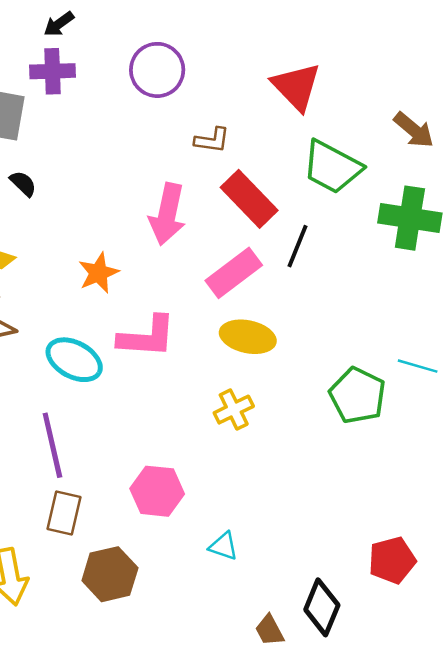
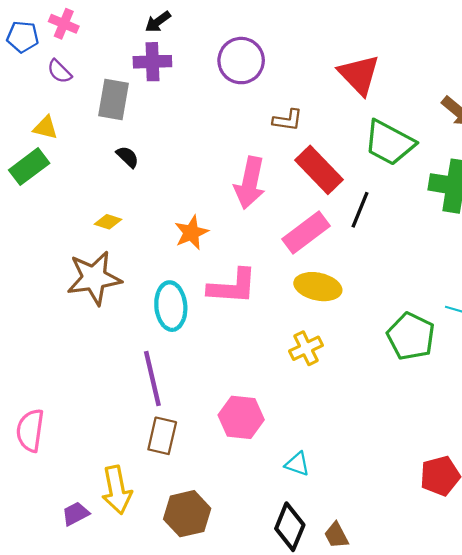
cyan ellipse: (74, 360) -> (171, 306), turned 57
brown hexagon: (110, 574) -> (187, 514), moved
black diamond: (322, 607) -> (290, 527), moved

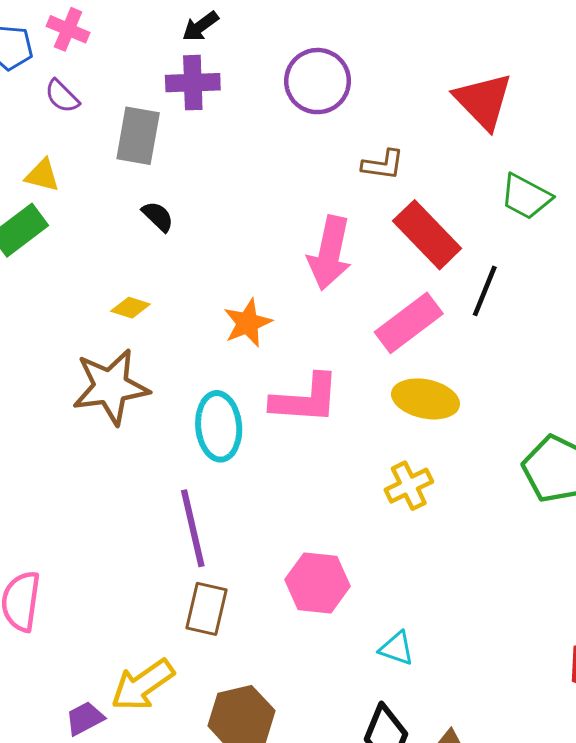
green trapezoid: (389, 143) -> (526, 197), size x0.7
yellow arrow: (117, 490) -> (143, 685), turned 66

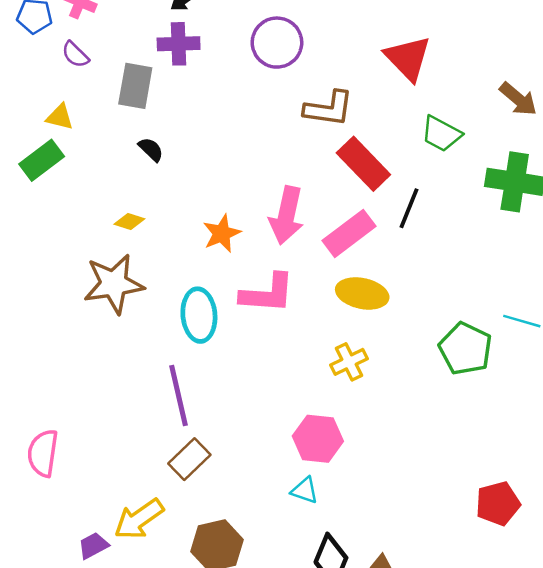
brown L-shape: (383, 165) -> (329, 109), size x1.5
pink arrow: (330, 253) -> (287, 215), moved
pink hexagon: (318, 583) -> (318, 439), moved
brown rectangle: (206, 609) -> (189, 459), turned 33
cyan triangle: (397, 648) -> (305, 490), moved

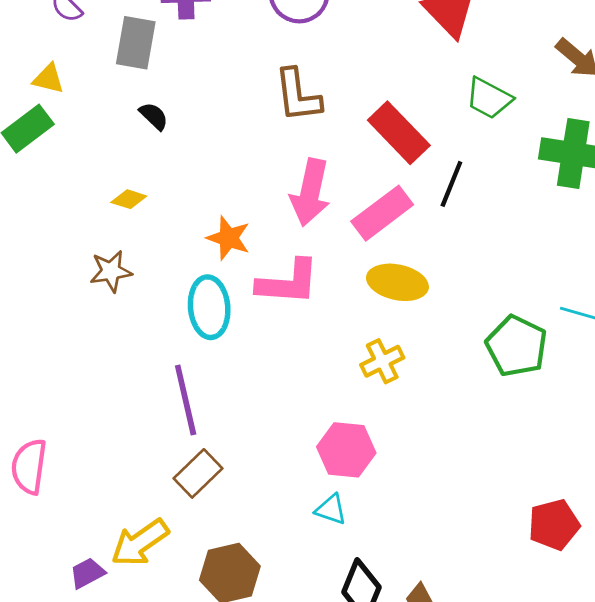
brown L-shape: (329, 109) -> (298, 95), moved, turned 75
orange star: (222, 233) -> (229, 238), moved, turned -30
brown star: (114, 284) -> (111, 271), size x0.6

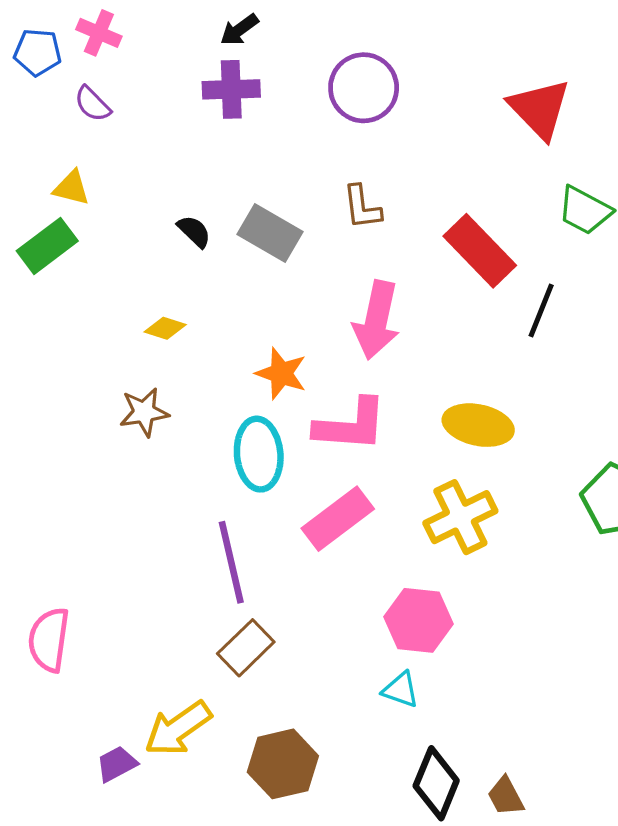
gray rectangle: (136, 43) -> (270, 233), moved, turned -70
brown L-shape: (298, 95) -> (362, 207), size x0.7
pink rectangle: (382, 213) -> (338, 519), moved
yellow cross: (382, 361) -> (460, 517), size x1.4

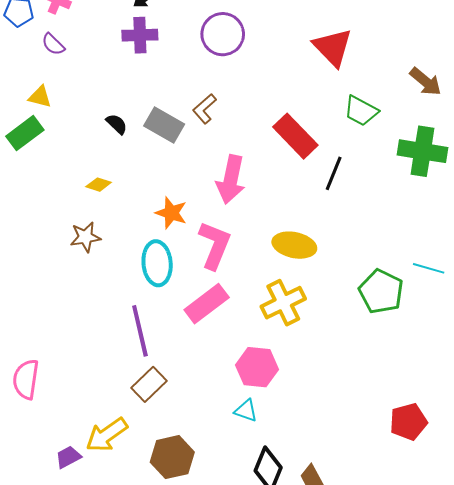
brown L-shape: (362, 207) -> (205, 109), moved, turned 56
pink L-shape: (351, 425) -> (215, 245), turned -72

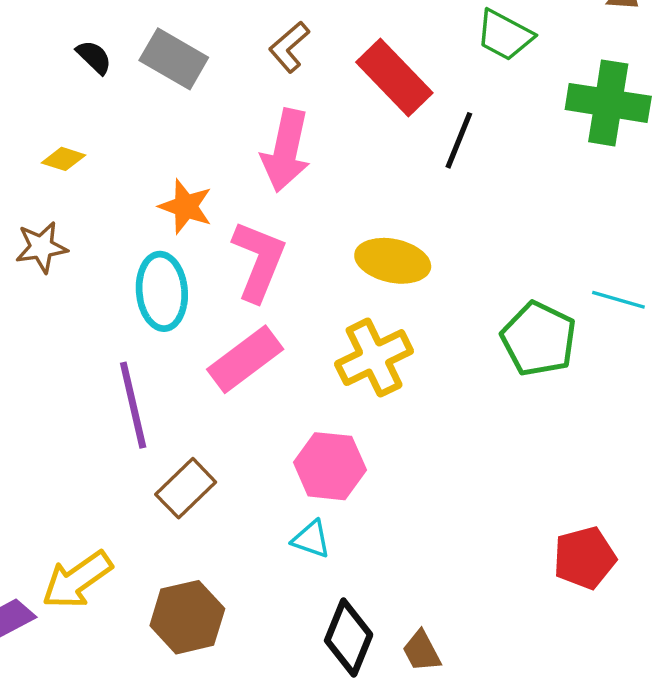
brown L-shape: (205, 109) -> (289, 47), moved
brown rectangle: (149, 384) -> (186, 488), moved

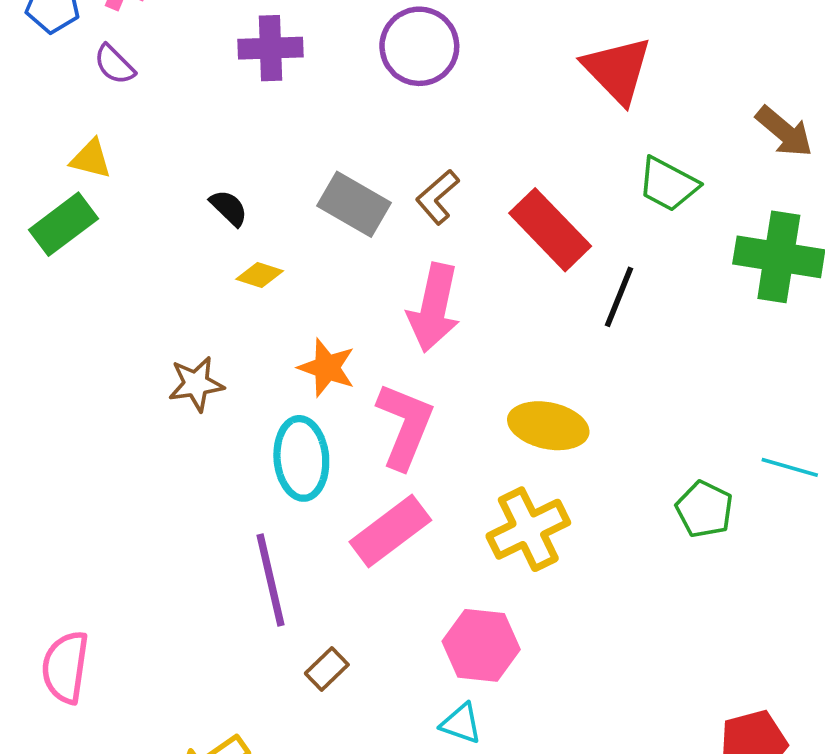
gray rectangle: (174, 59) -> (354, 204), moved
yellow diamond: (63, 159) -> (260, 275), moved
brown star: (41, 247) -> (196, 384), moved
green pentagon: (539, 339) -> (704, 509), size x0.7
brown rectangle: (186, 488) -> (327, 669), size x0.7

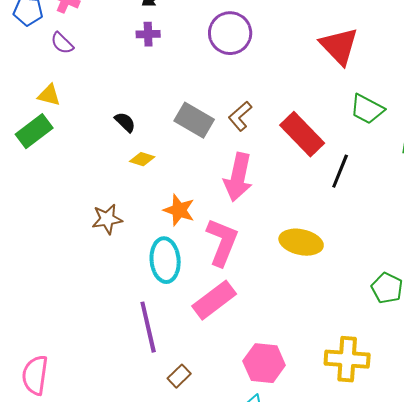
purple cross: (270, 48) -> (148, 34), size x0.7
yellow cross: (528, 529) -> (347, 359), moved, turned 30

